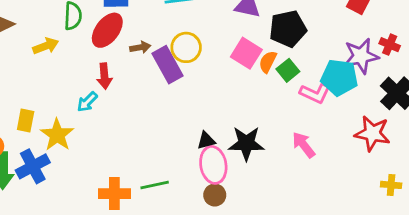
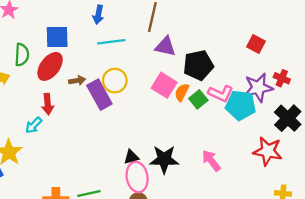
pink L-shape: (315, 93) -> (221, 93), moved

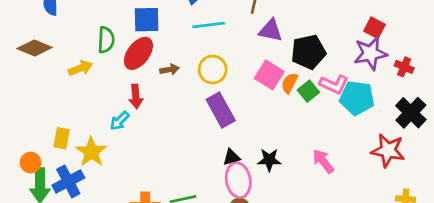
purple star: (258, 88) -> (370, 53), moved
purple rectangle: (99, 95) -> (221, 110), moved
black star: (164, 159) -> (269, 160), size x0.7

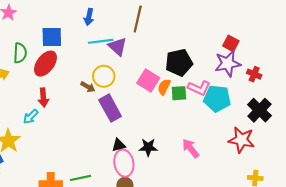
purple triangle: (271, 30) -> (118, 47), moved, turned 30
brown arrow: (169, 70) -> (88, 87), moved, turned 40
green square: (308, 91) -> (179, 93), turned 35

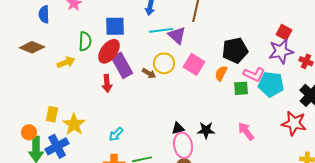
pink square: (148, 81) -> (194, 64), moved
green square: (179, 93) -> (241, 88), moved
purple rectangle: (110, 108) -> (122, 65), moved
cyan arrow: (31, 117) -> (116, 134), moved

